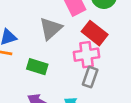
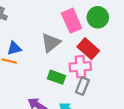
green rectangle: (37, 67) -> (57, 77), moved

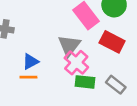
pink cross: (80, 67) -> (76, 63), moved, turned -30
gray rectangle: (82, 86) -> (116, 85), turned -60

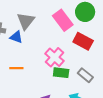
gray triangle: (69, 46) -> (26, 21), moved
blue triangle: (30, 62) -> (16, 37), moved, turned 48

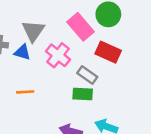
pink cross: (55, 57) -> (58, 55), moved
gray rectangle: (85, 75) -> (87, 75), moved

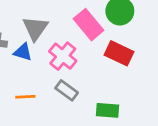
gray rectangle: (87, 75) -> (67, 90), moved
green rectangle: (83, 94) -> (107, 110), moved

